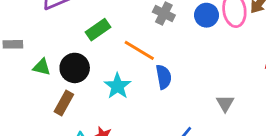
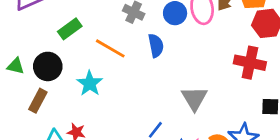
blue semicircle: (164, 77) -> (156, 46), moved
gray triangle: (225, 103) -> (194, 98), size x1.5

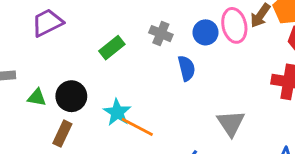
green rectangle: (70, 29) -> (112, 48), moved
orange line: (110, 48) -> (137, 127), moved

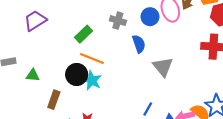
black circle: (71, 96) -> (77, 75), moved
gray triangle: (231, 123) -> (163, 67), moved
orange line: (137, 127) -> (92, 58), moved

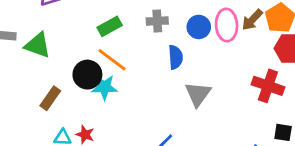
gray cross: (118, 21) -> (157, 21), turned -35
green triangle: (33, 75) -> (38, 45), moved, size x1.5
cyan star: (92, 80) -> (104, 87), turned 30

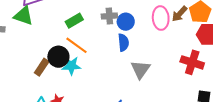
blue circle: (199, 27) -> (126, 22), moved
green triangle: (38, 45) -> (23, 16), moved
brown rectangle: (50, 98) -> (42, 67), moved

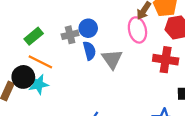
gray cross: (109, 16) -> (70, 35), moved
pink ellipse: (161, 18) -> (137, 30), moved
gray triangle: (140, 69) -> (112, 59), moved

